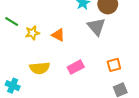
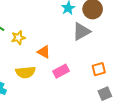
gray triangle: (96, 27) -> (81, 31), turned 42
orange triangle: (58, 35) -> (44, 52), moved

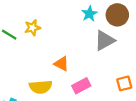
yellow star: (18, 38) -> (32, 28), moved

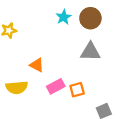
gray triangle: (105, 40) -> (90, 52), moved, turned 30
orange square: (124, 83) -> (77, 90), moved

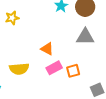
orange triangle: (37, 65) -> (47, 49), moved

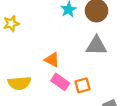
pink rectangle: (54, 68) -> (60, 82), turned 63

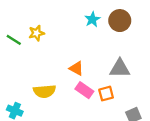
gray triangle: (96, 46) -> (120, 68), moved

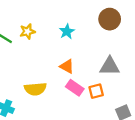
cyan star: (92, 19) -> (67, 31), moved

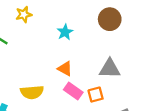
yellow star: (27, 31) -> (24, 14), moved

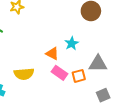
cyan star: (65, 32) -> (72, 43), moved
gray triangle: (110, 69) -> (98, 64), moved

